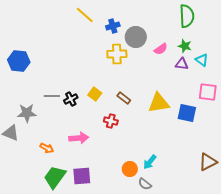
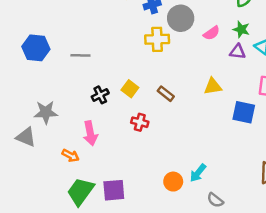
gray line: (52, 96) -> (80, 55), moved
yellow triangle: (159, 103) -> (213, 86), moved, size x0.7
red cross: (111, 121) -> (140, 122), moved
pink arrow: (79, 138) -> (90, 133), moved, turned 84
gray semicircle: (145, 184) -> (215, 200), moved

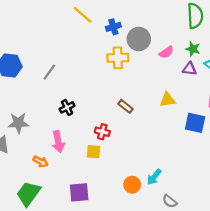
gray line: (80, 55) -> (49, 72), turned -56
yellow square: (130, 89) -> (94, 152), moved, turned -32
green trapezoid: (80, 191) -> (28, 194), moved

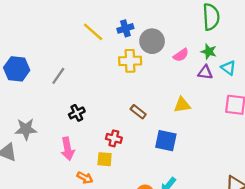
yellow line: (82, 15) -> (93, 32), moved
blue square: (195, 123) -> (166, 141), moved
orange arrow: (41, 162) -> (85, 178), moved

